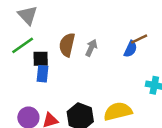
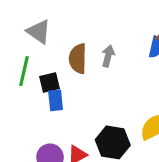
gray triangle: (28, 15) -> (39, 32), moved
green line: (23, 45) -> (24, 71), turned -30

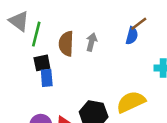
gray triangle: (39, 32) -> (19, 21), moved
green line: (24, 71) -> (36, 34), moved

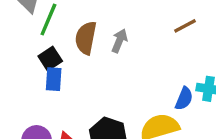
blue semicircle: (132, 36) -> (184, 99), moved
black square: (42, 63) -> (50, 59), turned -30

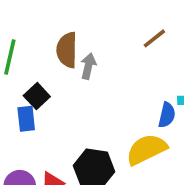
brown semicircle: (86, 38) -> (67, 50), moved
black square: (50, 59) -> (37, 96), moved

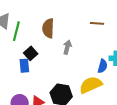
brown line: (154, 38) -> (97, 23), turned 40
gray arrow: (88, 66) -> (67, 47), moved

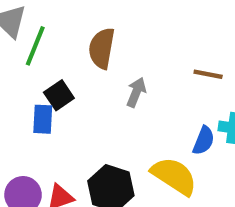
brown line: (97, 23) -> (208, 74), moved
yellow semicircle: (91, 85) -> (174, 176), turned 50

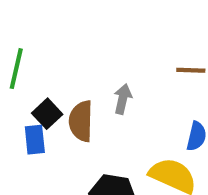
brown semicircle: (102, 48) -> (81, 121), moved

